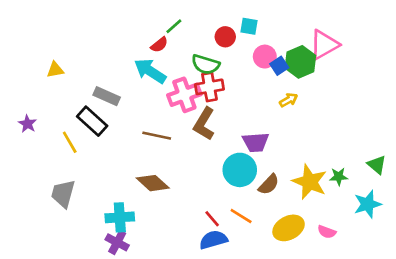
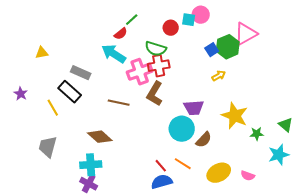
pink circle: (265, 57) -> (201, 15), moved
yellow star: (310, 182) -> (235, 116), moved
brown diamond: (153, 183) -> (100, 137), moved

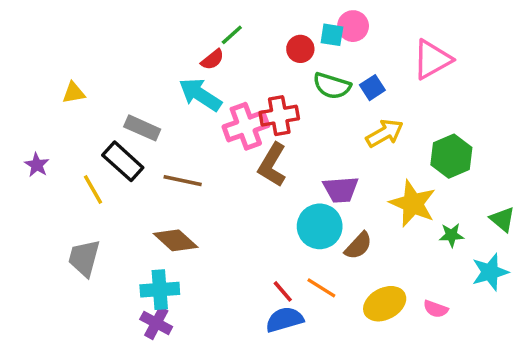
green hexagon: (228, 47) -> (451, 156), moved
green semicircle: (156, 49) -> (332, 86), moved
yellow arrow: (219, 76) -> (385, 133), size x1.5
brown line: (119, 103) -> (183, 181), moved

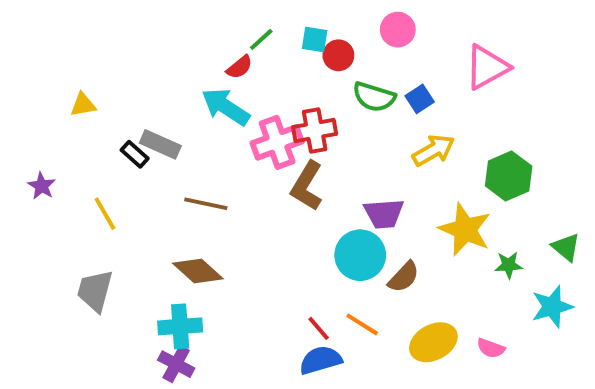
cyan square: (332, 35) -> (315, 39), moved
black rectangle: (123, 161) -> (135, 154), moved, size x0.6

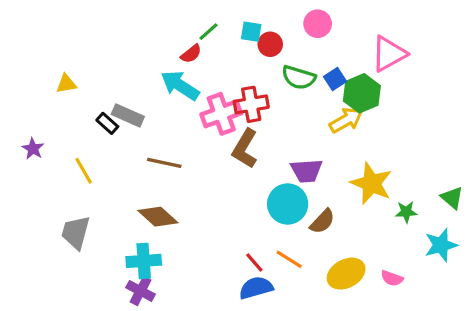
green hexagon: (509, 176) -> (362, 93), moved

